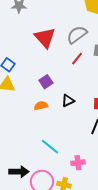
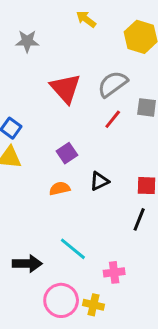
black arrow: (19, 172) -> (27, 264), moved

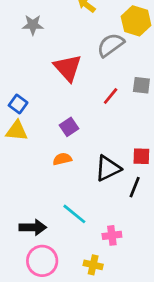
gray semicircle: (113, 84) -> (111, 45), moved
black triangle: (99, 181) -> (108, 168), moved, size x1.5
pink circle: (61, 300) -> (42, 261), moved

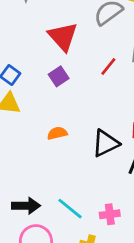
purple square: (69, 127) -> (59, 76), moved
cyan line: (74, 214) -> (70, 209), moved

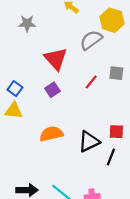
orange semicircle: (57, 133) -> (51, 134), size x1.5

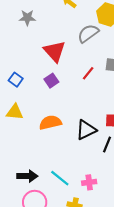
yellow triangle: (14, 111) -> (15, 112), moved

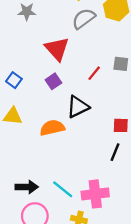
gray semicircle: (88, 33) -> (84, 19), moved
black triangle: (86, 130) -> (78, 107), moved
pink cross: (89, 182) -> (95, 194), size x1.6

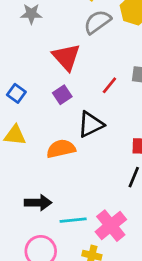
black arrow: (27, 187) -> (38, 203), moved
cyan line: (63, 189) -> (73, 220), turned -45
pink cross: (95, 194) -> (111, 226), turned -32

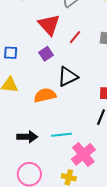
red line: (109, 85) -> (75, 37), moved
blue square: (16, 93) -> (11, 53), turned -32
cyan line: (73, 220) -> (62, 135), moved

